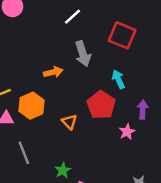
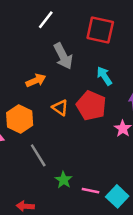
orange triangle: (69, 122) -> (60, 108), moved
gray line: (24, 153) -> (38, 155), moved

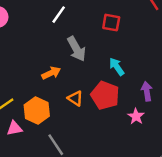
red square: (100, 30) -> (111, 23), size x0.7

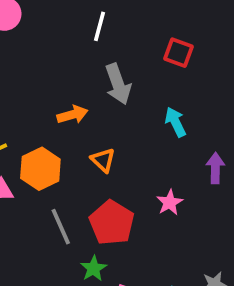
white line: (59, 15) -> (100, 26), turned -30
red pentagon: (105, 95) -> (112, 223), moved
pink star: (136, 116) -> (170, 202), moved

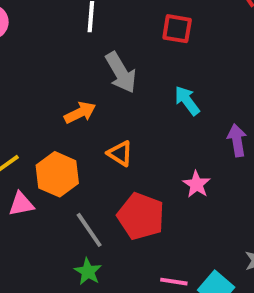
green star: (93, 268) -> (88, 272), moved

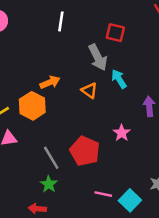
gray arrow: (121, 73) -> (98, 57), moved
orange triangle: (120, 153) -> (89, 90), moved
orange hexagon: (57, 174) -> (32, 106), moved

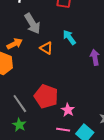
gray arrow: (98, 57) -> (32, 24), moved
pink star: (122, 133) -> (68, 110), moved

